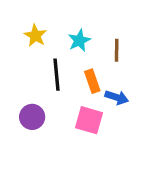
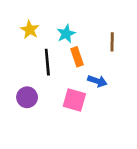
brown line: (117, 50) -> (112, 42), moved
orange rectangle: (92, 81) -> (77, 57), moved

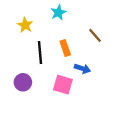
cyan star: (66, 34) -> (58, 12), moved
brown line: (112, 42) -> (95, 35), turned -42

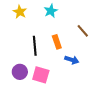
yellow star: (25, 25) -> (20, 12), moved
pink square: (63, 85) -> (41, 75), moved

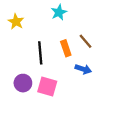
yellow star: (20, 12) -> (16, 22), moved
brown line: (83, 31) -> (86, 41), moved

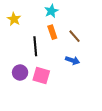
orange rectangle: (66, 48) -> (52, 32), moved

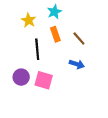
yellow star: (14, 19) -> (29, 20), moved

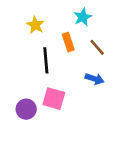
cyan star: (54, 12) -> (83, 17), moved
purple circle: (21, 77) -> (26, 109), moved

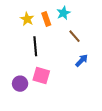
orange rectangle: (68, 42) -> (46, 19), moved
blue arrow: (95, 79) -> (82, 60), moved, turned -64

